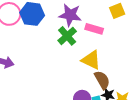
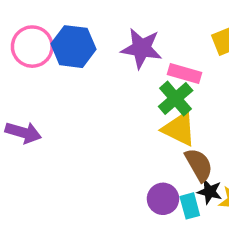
green cross: (67, 36) -> (176, 99), moved

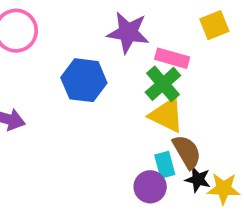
blue hexagon: (73, 47) -> (84, 80), moved
cyan rectangle: (190, 206) -> (165, 165), moved

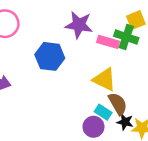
green cross: (163, 84) -> (126, 37), moved, turned -30
cyan rectangle: (165, 165) -> (103, 112), turned -42

